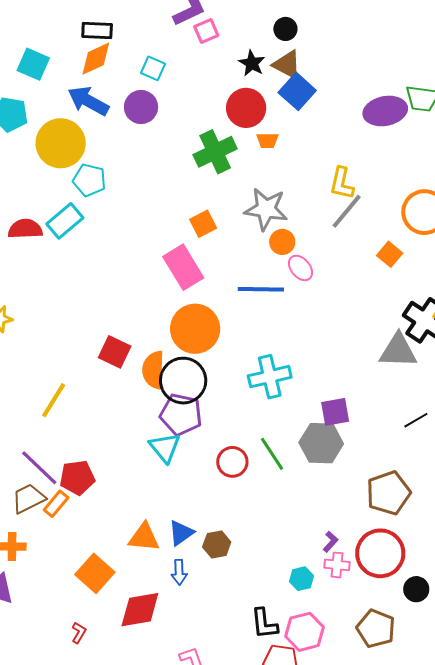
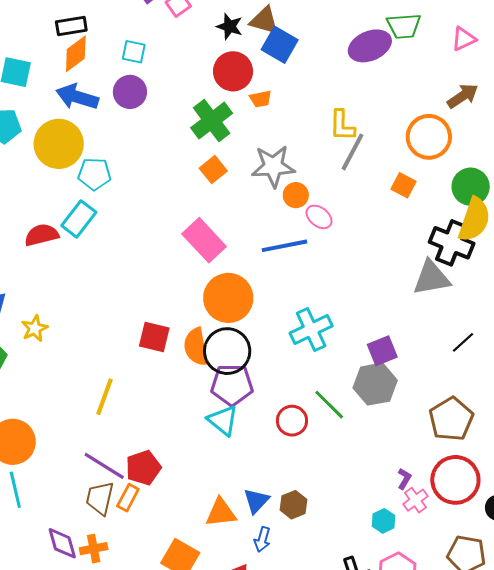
orange square: (203, 224) -> (213, 170), moved
brown trapezoid: (28, 498) -> (100, 498), turned -39
pink cross: (337, 565) -> (415, 500), turned -30
blue arrow: (179, 572) -> (262, 539), turned 30

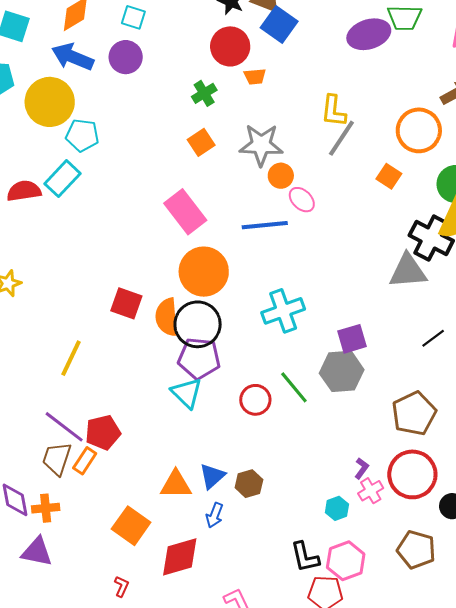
green cross: (212, 121) -> (204, 93), size x0.6

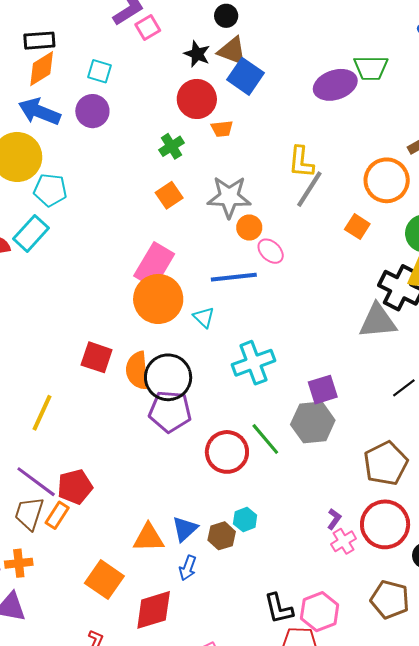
pink rectangle: (185, 212) -> (154, 265), turned 69
orange circle: (204, 272) -> (158, 299), moved
cyan triangle: (187, 393) -> (204, 317), moved, size x0.7
red circle: (255, 400) -> (227, 452), size x1.4
cyan hexagon: (337, 508) -> (245, 520), moved

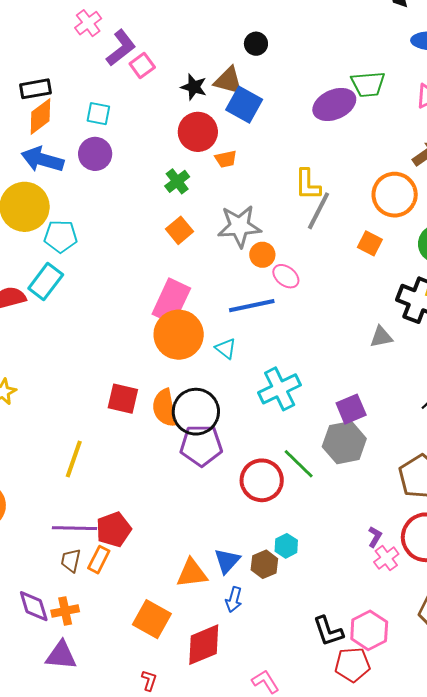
black circle: (226, 16) -> (256, 44), moved
gray triangle: (378, 321) -> (381, 337), moved, size x0.6
purple line: (36, 482) -> (75, 528), turned -30
brown trapezoid: (29, 513) -> (71, 560), size x0.7

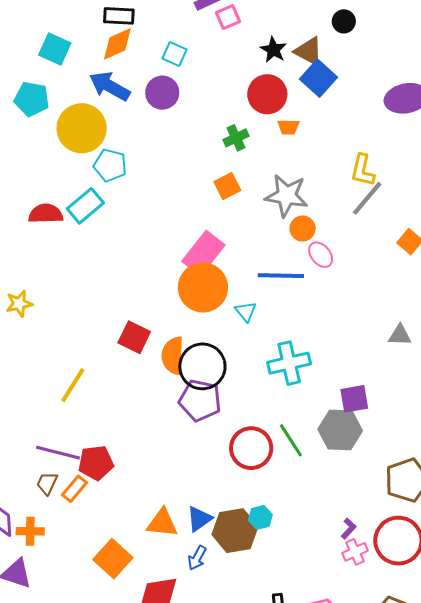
brown hexagon: (264, 564) -> (235, 531), size x1.6

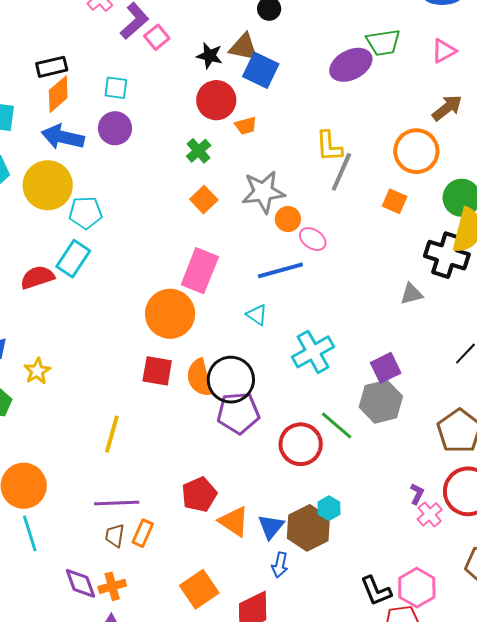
orange circle: (203, 287) -> (170, 314), moved
red pentagon: (96, 463) -> (199, 495), moved
orange triangle: (162, 523) -> (234, 521), moved, turned 44
orange square: (113, 559) -> (199, 589), turned 30

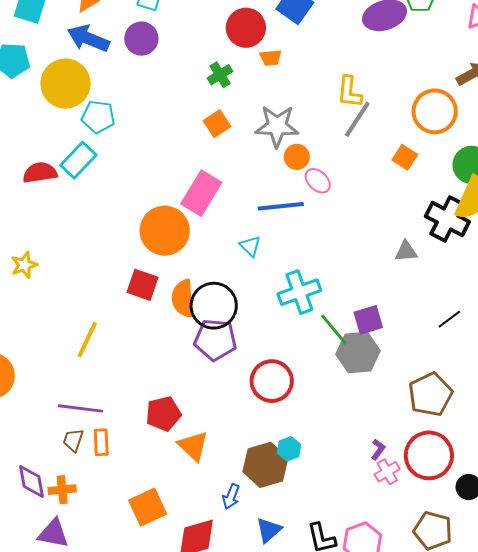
green line: (337, 426) -> (334, 329), moved
blue triangle: (271, 527) -> (269, 530), moved
orange rectangle: (143, 533) -> (101, 442), turned -36

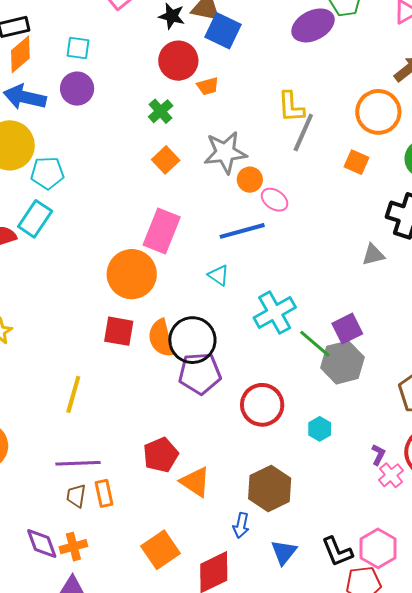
cyan hexagon: (289, 449) -> (320, 429), moved

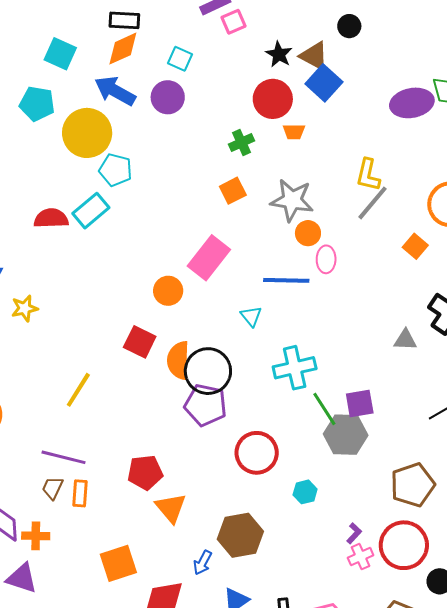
pink ellipse: (275, 200) -> (326, 259), turned 40
orange circle: (132, 274) -> (168, 291), size x0.6

